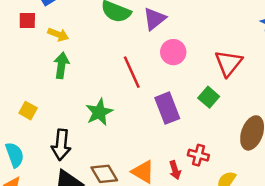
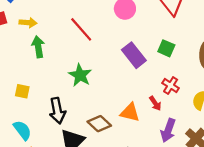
red line: (132, 72) -> (81, 29), moved
green square: (209, 97) -> (166, 48), moved
red cross: (198, 155) -> (171, 86), turned 35

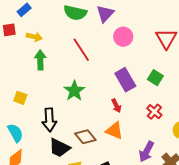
red arrow: (155, 103) -> (116, 106), moved

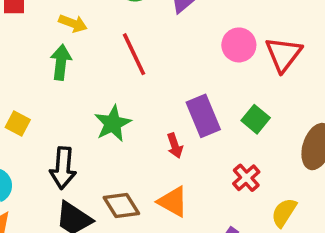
yellow arrow: (34, 37) -> (73, 23), moved
pink circle: (123, 37) -> (239, 45), moved
red arrow: (116, 106) -> (175, 146), moved

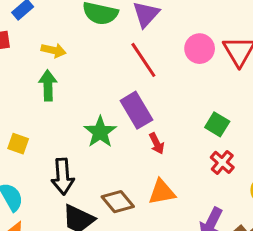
red line: (134, 54) -> (143, 60), moved
purple rectangle: (203, 116) -> (136, 110), moved
green square: (256, 119) -> (217, 124), moved
orange triangle: (173, 202) -> (162, 192), turned -32

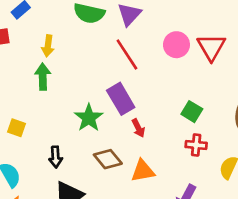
yellow arrow: (54, 50) -> (48, 46), turned 85
red cross: (222, 162) -> (196, 145), turned -35
black arrow: (63, 177) -> (56, 157), size x0.7
brown diamond: (118, 202) -> (108, 159), moved

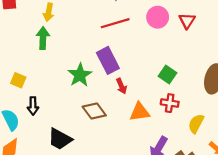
red triangle: (211, 47) -> (187, 21), size x0.7
red line: (127, 54) -> (115, 23), turned -76
black arrow: (56, 157) -> (33, 106), moved
orange triangle: (143, 171) -> (140, 112), moved

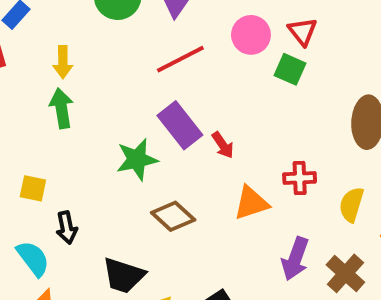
green star: (80, 75) -> (137, 159), turned 30
green square: (168, 75) -> (290, 69), moved
red arrow: (121, 86) -> (223, 145), moved

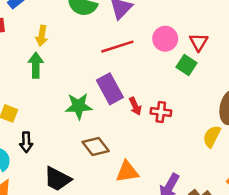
red cross: (300, 178) -> (161, 112), moved
orange triangle: (251, 203) -> (127, 172), moved
yellow semicircle: (351, 205) -> (212, 136), moved

